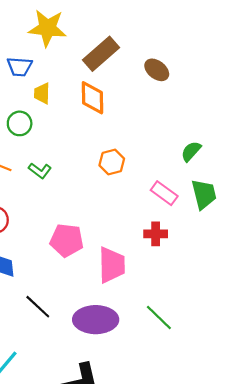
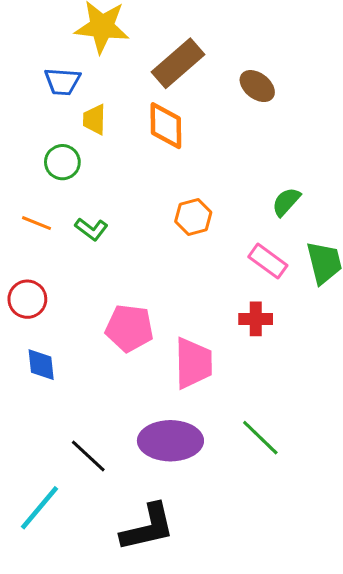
green semicircle: (191, 151) -> (286, 202), moved
black line: (38, 307) -> (88, 456), moved

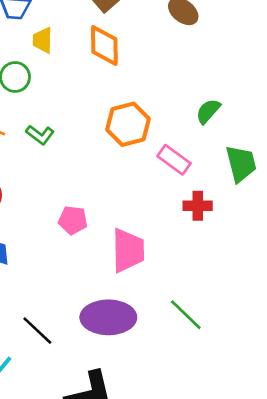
orange hexagon: (193, 217) -> (128, 124), size x1.4
pink rectangle: (268, 261) -> (174, 160), moved
red cross: (256, 319) -> (198, 206), moved
pink pentagon: (129, 328) -> (73, 220), size x0.7

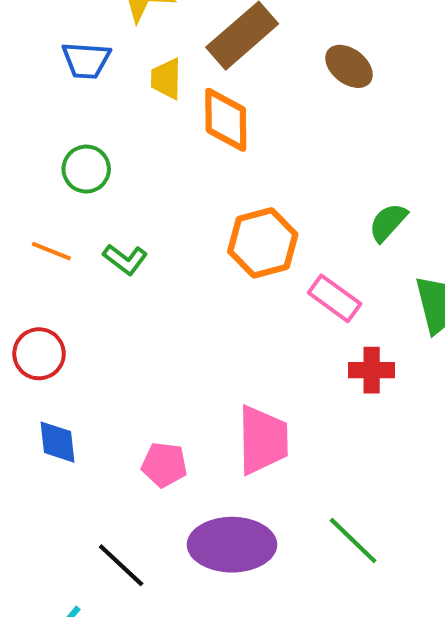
yellow trapezoid: (43, 40) -> (166, 79), moved
pink pentagon: (73, 220) -> (164, 465), moved

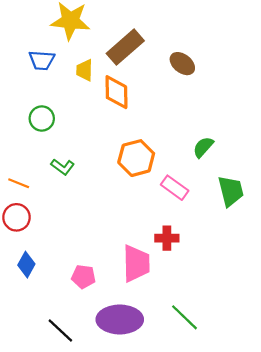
orange line: (51, 251) -> (19, 183), moved
red cross: (372, 370) -> (167, 238), moved
blue diamond: (57, 442) -> (26, 265), turned 35

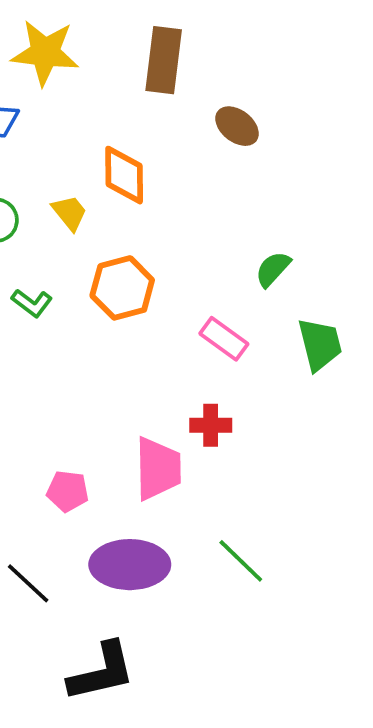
brown rectangle: (125, 47) -> (164, 60), moved, turned -42
yellow trapezoid: (85, 70) -> (70, 213), moved, turned 140
orange hexagon: (136, 158) -> (122, 288), moved

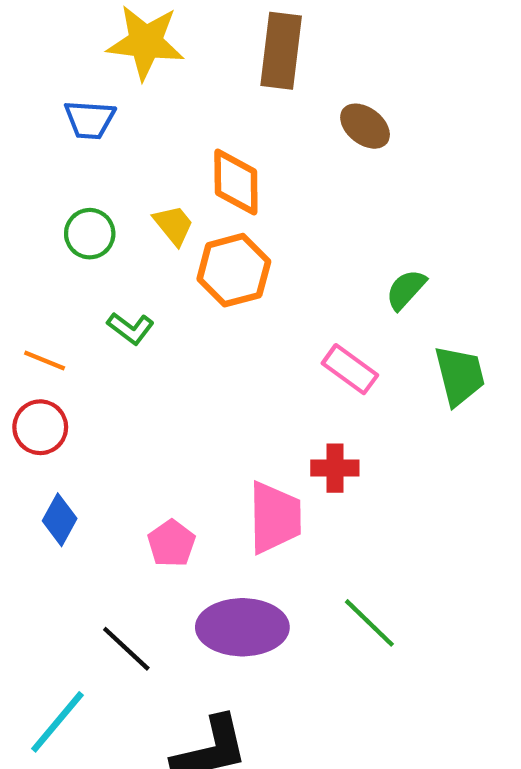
orange hexagon: (122, 288) -> (234, 270), moved
pink pentagon: (68, 491) -> (171, 543), turned 30

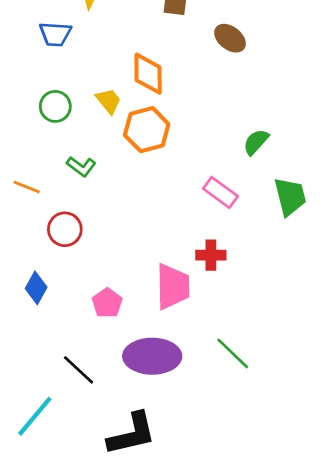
red circle: (40, 427) -> (65, 229), moved

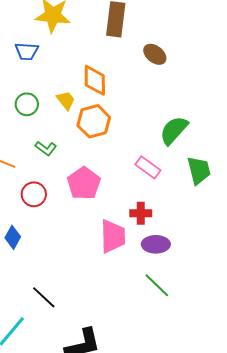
green semicircle: (256, 142) -> (174, 130), size x1.5
pink pentagon: (107, 303) -> (84, 183), moved, size x1.5
purple ellipse: (152, 356) -> (156, 244), moved, size x0.7

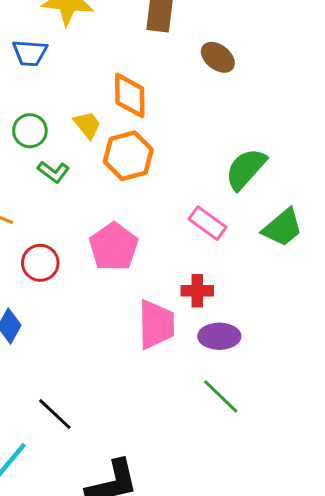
green L-shape: (46, 148) -> (53, 172), moved
green trapezoid: (199, 170) -> (282, 228), turned 64

